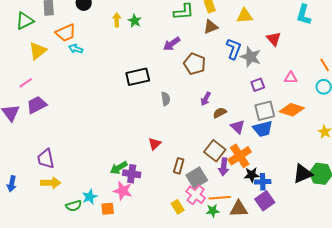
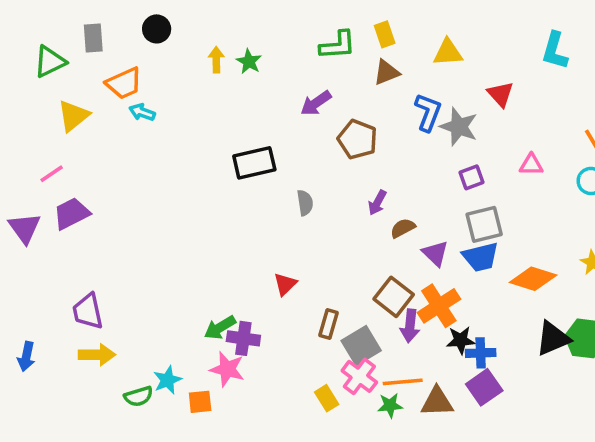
orange diamond: (292, 110) -> (533, 279), moved

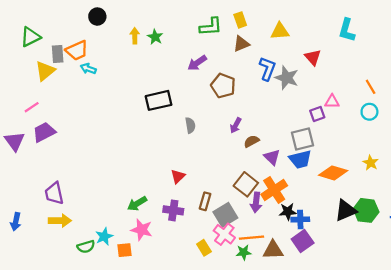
gray rectangle: (93, 38) -> (58, 54), moved
purple square: (471, 177) -> (317, 114), moved
purple cross: (243, 338) -> (173, 210), moved

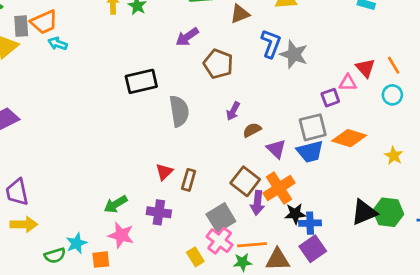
red triangle: (313, 57) -> (365, 68), moved
gray semicircle: (190, 125) -> (179, 111), size x1.6
orange diamond: (333, 173) -> (349, 138), moved
brown rectangle: (205, 201) -> (189, 180), moved

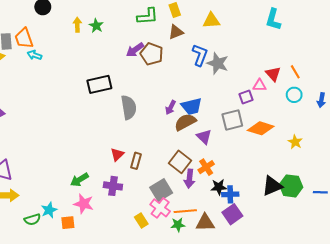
orange trapezoid: (44, 22) -> (24, 38), turned 95
brown pentagon: (218, 64) -> (152, 54), moved
brown semicircle: (252, 130) -> (185, 122), size x1.5
blue trapezoid: (310, 152) -> (192, 106), moved
orange cross: (279, 188) -> (206, 167), size x0.7

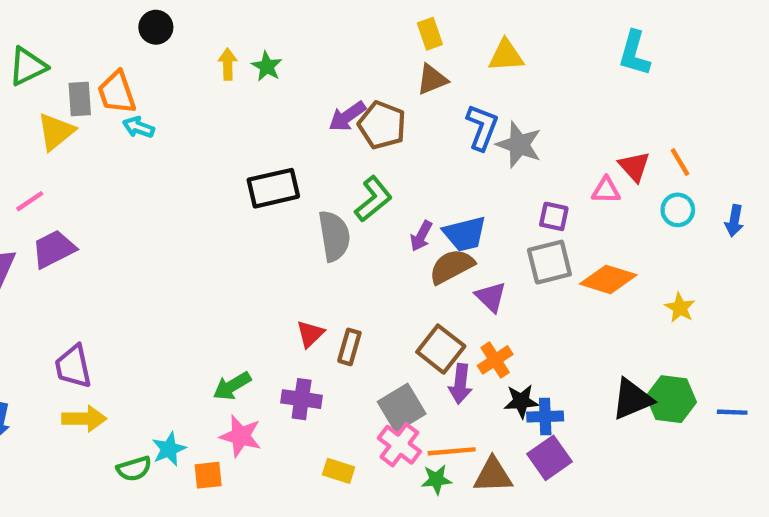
green L-shape: (148, 16) -> (373, 199), moved, turned -35
purple square: (246, 97) -> (554, 216), moved, turned 32
yellow rectangle: (141, 220) -> (339, 471), moved, turned -40

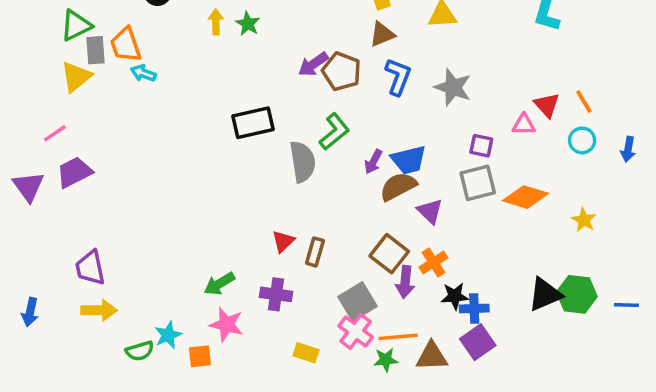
green triangle: (28, 66) -> (76, 25), moved
blue L-shape: (482, 127) -> (398, 77), moved

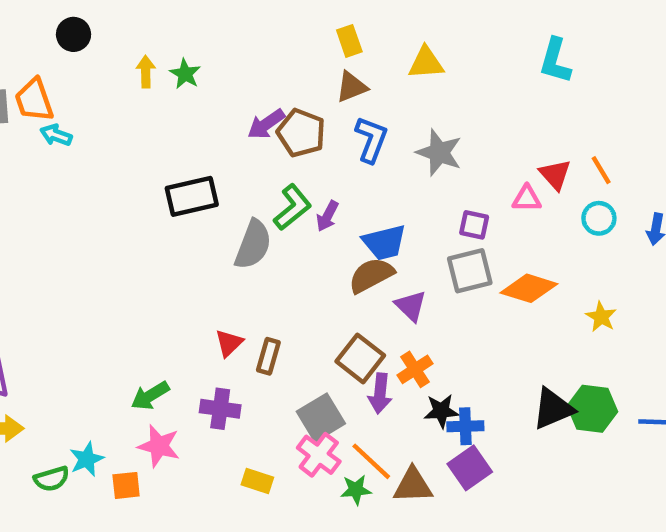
gray semicircle: (303, 162) -> (253, 245), turned 30
purple arrow: (373, 162) -> (327, 216), moved
orange line: (398, 337) -> (371, 461), turned 48

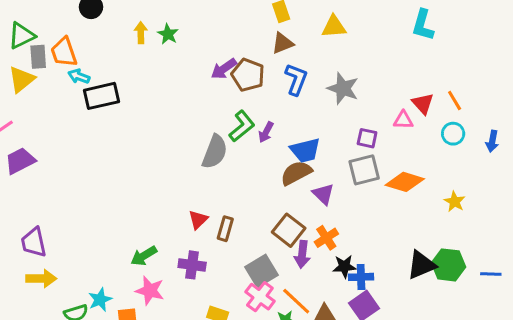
black rectangle: (192, 196) -> (102, 96), moved

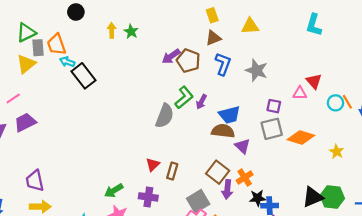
black rectangle: (102, 96) -> (83, 76), turned 65
orange line: (455, 100) -> (347, 102), moved
brown semicircle: (296, 173) -> (223, 131), turned 35

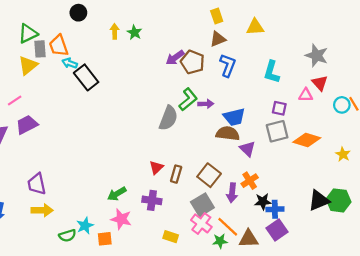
cyan L-shape: (314, 25) -> (272, 72), moved
gray star: (257, 70) -> (317, 56), moved
purple arrow: (201, 102) -> (206, 104), turned -120
brown square: (218, 172) -> (209, 175), moved

